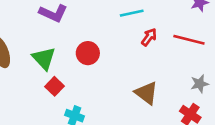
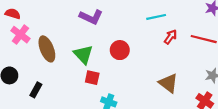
red square: (55, 86) -> (92, 78), turned -32

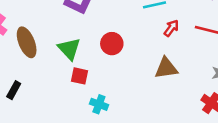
brown triangle: (168, 83) -> (166, 68), moved, turned -45

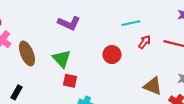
red circle: (112, 44) -> (112, 55), moved
brown triangle: (166, 68) -> (153, 86), moved, turned 30

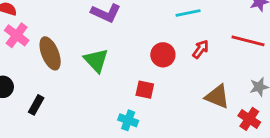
red arrow: (144, 42) -> (201, 49), moved
red square: (70, 81) -> (145, 90), moved

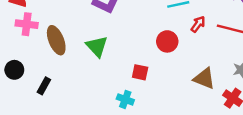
pink cross: (17, 35) -> (27, 24), turned -30
red arrow: (201, 49) -> (198, 24), moved
red circle: (163, 55) -> (167, 41), moved

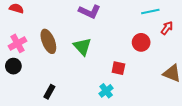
pink cross: (27, 24) -> (18, 43), moved, turned -36
black rectangle: (44, 86) -> (49, 92), moved
cyan cross: (125, 99) -> (106, 91), turned 32

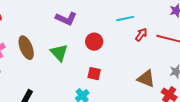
red circle: (141, 42) -> (94, 42), moved

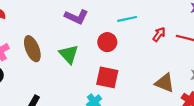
cyan line: (125, 19) -> (127, 19), moved
red square: (94, 74) -> (107, 77), size x1.5

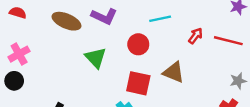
brown ellipse: (32, 49) -> (66, 21), moved, turned -45
brown triangle: (165, 83) -> (174, 72), moved

